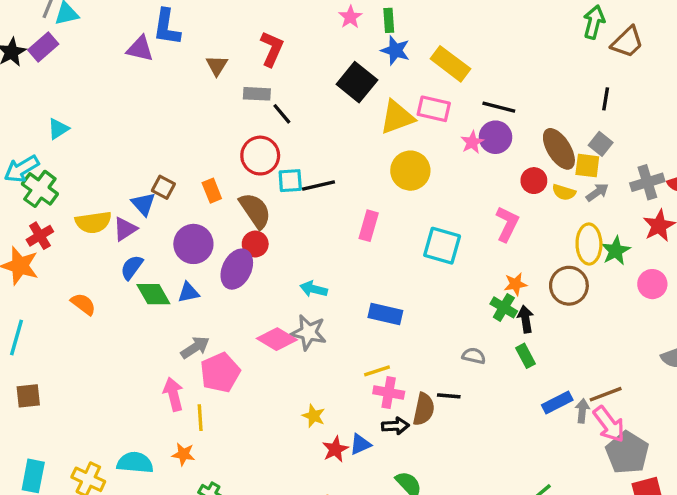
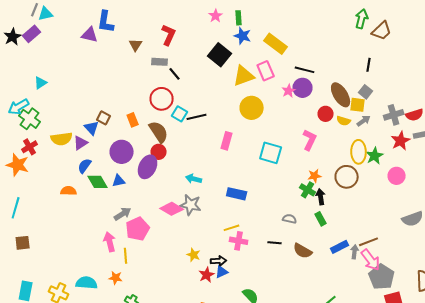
pink rectangle: (434, 109) -> (266, 71), turned 54
cyan square: (290, 181) -> (180, 114), turned 35
orange semicircle: (83, 304) -> (69, 191), moved, turned -35
brown semicircle: (424, 409) -> (303, 251), moved, turned 108
black arrow: (395, 426) -> (219, 261), moved

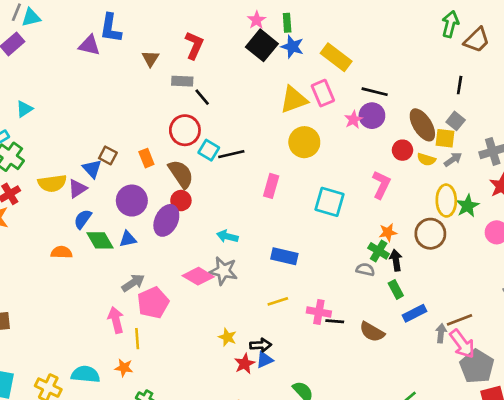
black square: (220, 55) -> (262, 45), moved
gray semicircle: (290, 219) -> (365, 270), moved
pink cross: (239, 241) -> (319, 312), moved
blue rectangle: (340, 247) -> (414, 313), moved

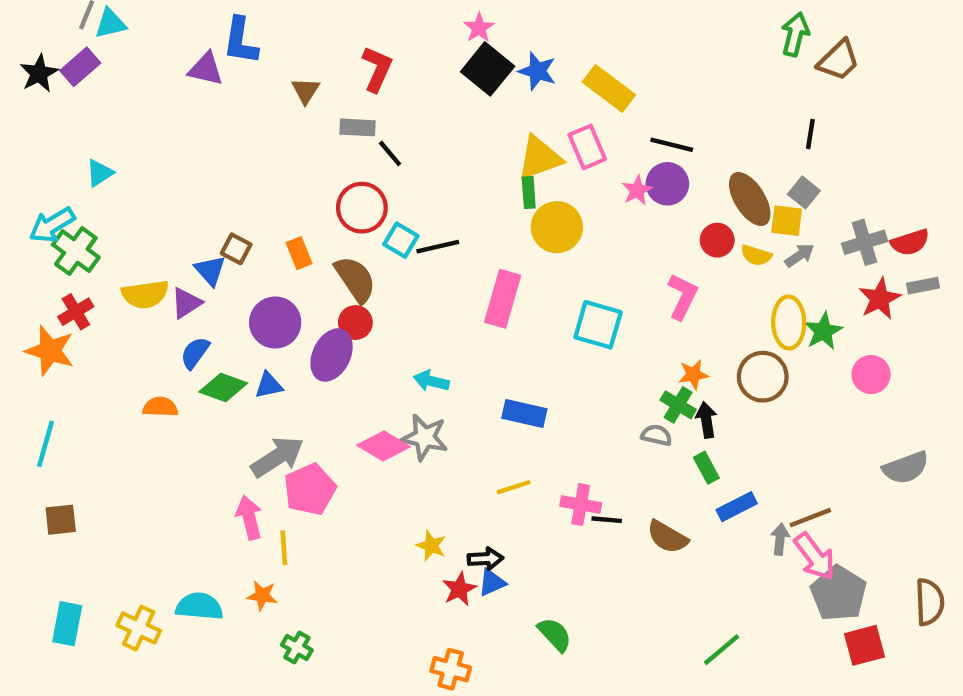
green rectangle: (287, 23) -> (529, 192), moved
pink rectangle: (271, 186) -> (503, 299), size x1.4
green diamond: (100, 240) -> (223, 388), turned -40
gray arrow: (133, 283) -> (277, 457), size x1.4

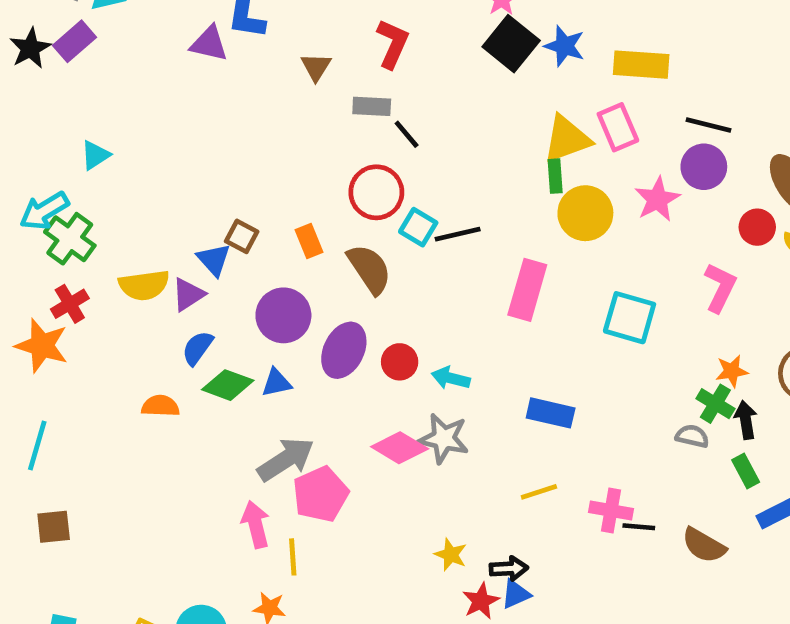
yellow rectangle: (609, 88) -> (641, 65), turned -33
pink star: (637, 190) -> (657, 199), moved, size x1.4
red circle: (355, 322) -> (400, 362), moved

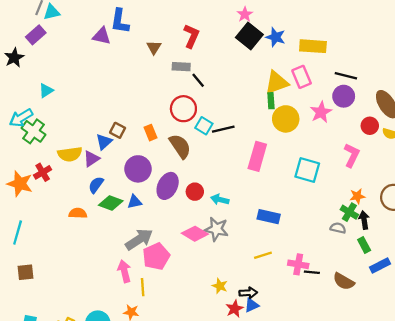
black star: (30, 48) -> (14, 58), moved
blue triangle: (214, 260) -> (104, 142), turned 30
red cross: (70, 304) -> (43, 172), moved

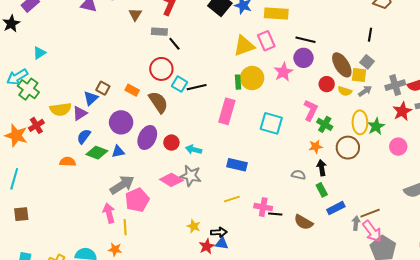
green rectangle: (271, 101) -> (238, 82), moved
orange rectangle: (151, 133) -> (132, 90), turned -40
green cross: (349, 212) -> (325, 124), moved
blue triangle: (252, 305) -> (222, 243), turned 32

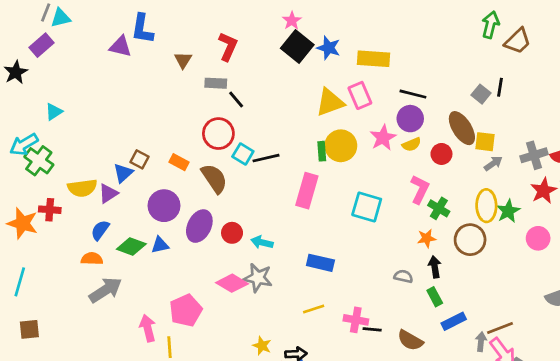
gray square: (367, 62) -> (481, 94), moved
yellow semicircle: (345, 91) -> (412, 144), moved, turned -40
red cross: (36, 125) -> (50, 210), turned 35
blue semicircle: (84, 136) -> (100, 230), moved
gray arrow: (122, 185) -> (106, 290), moved

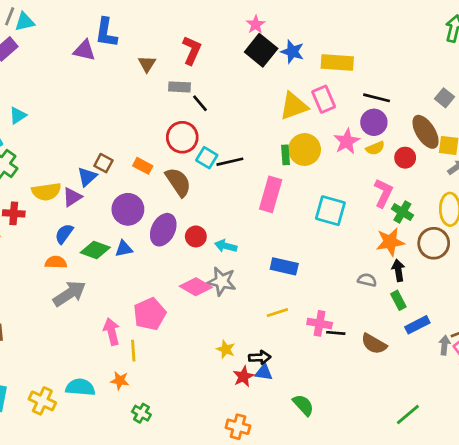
orange star: (427, 238) -> (390, 242), size x1.5

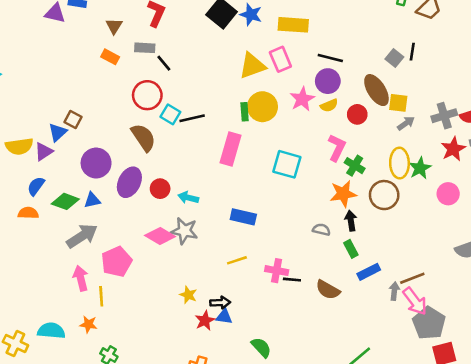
orange rectangle: (143, 166) -> (110, 57), moved
gray arrow: (69, 294) -> (82, 236), moved

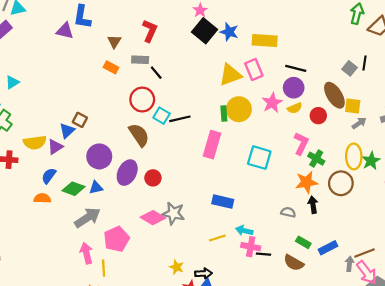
cyan arrow: (188, 198) -> (244, 231), moved
green rectangle: (351, 249) -> (303, 242), moved, turned -32

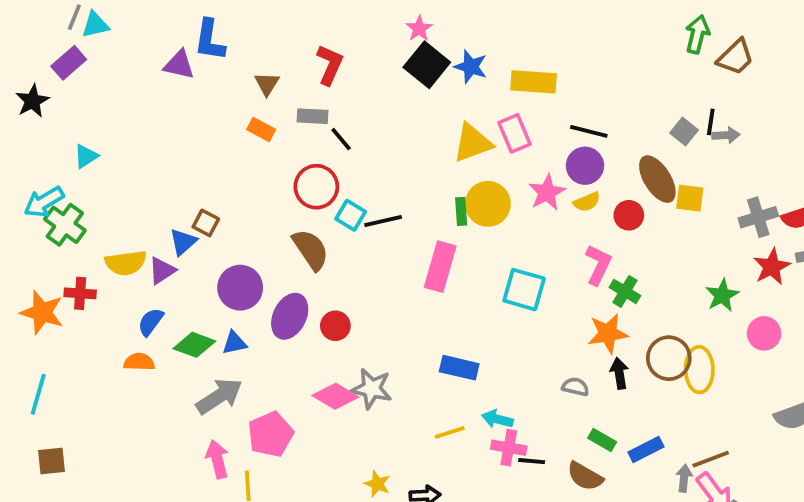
gray arrow: (359, 123) -> (726, 135), moved, turned 32
yellow ellipse: (354, 156) -> (699, 370), moved
brown circle: (341, 183) -> (669, 358), moved

